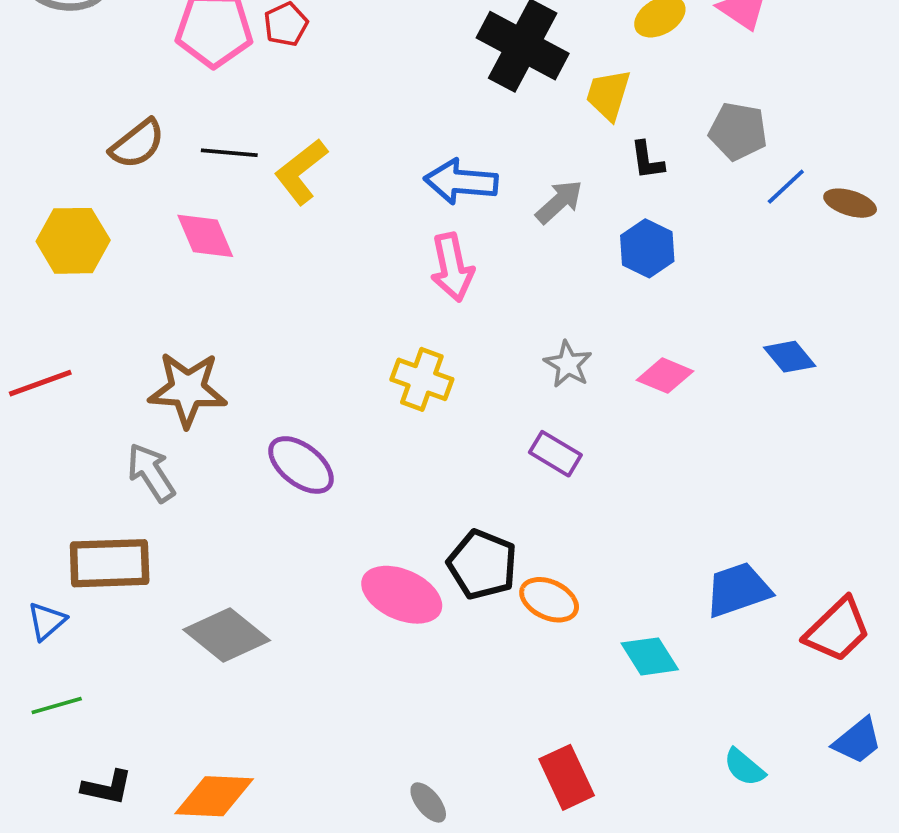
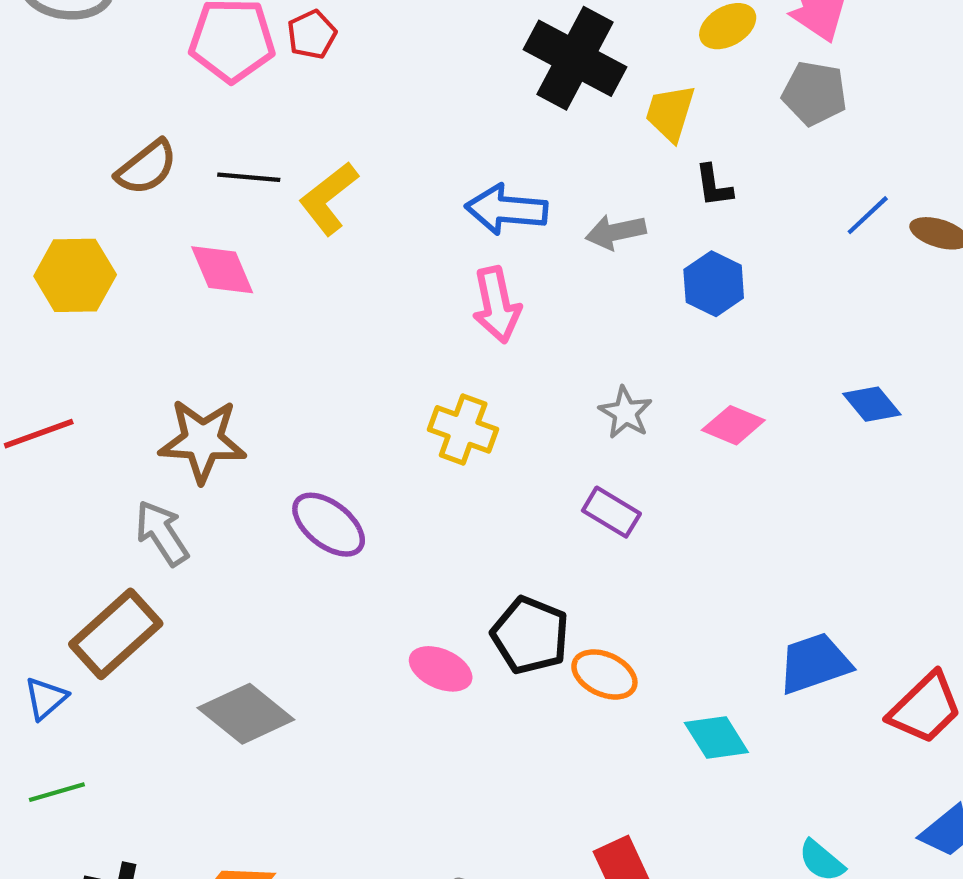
gray pentagon: (738, 131) -> (815, 93), moved
gray arrow: (559, 202) -> (616, 232), turned -150
brown rectangle: (110, 563) -> (116, 634), turned -40
pink ellipse: (402, 595) -> (441, 669), size x0.7

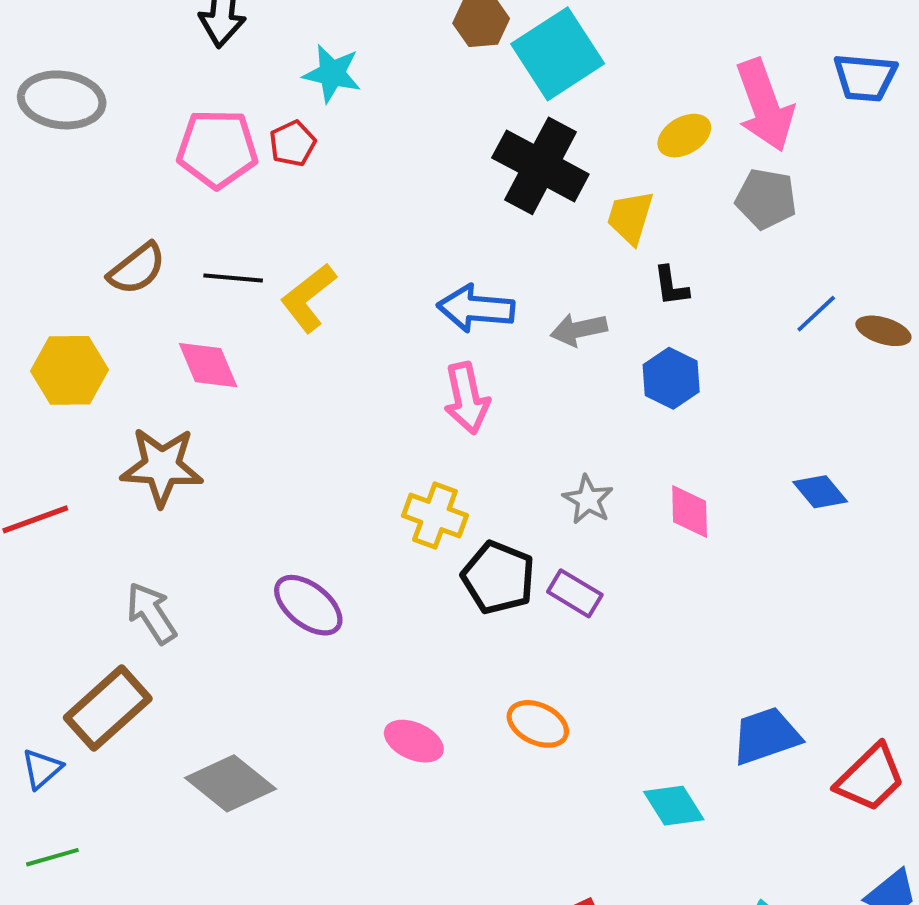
pink diamond: (733, 425) -> (690, 512), turned 66
brown star: (203, 441) -> (162, 467), moved
black pentagon: (530, 635) -> (498, 577), moved
orange ellipse: (604, 674) -> (538, 724), moved

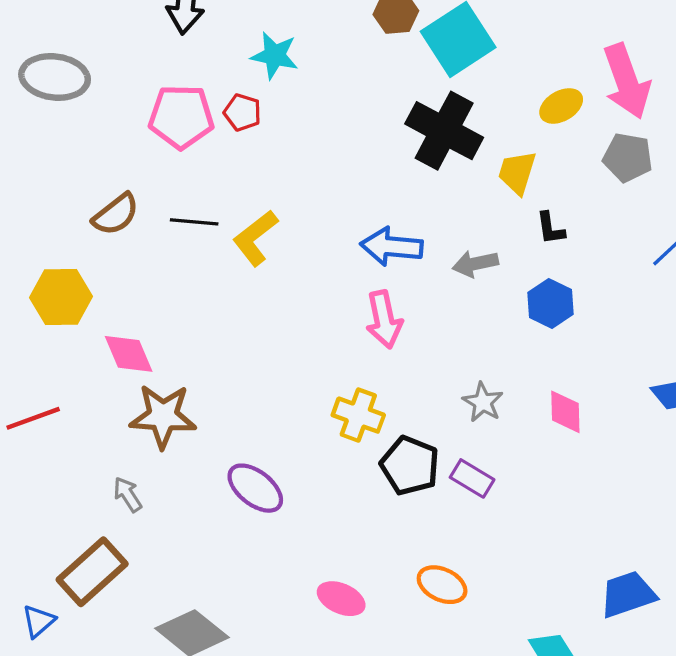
red pentagon: (292, 143) -> (242, 112), turned -30
pink diamond: (208, 365) -> (129, 354), moved
brown star: (162, 467) -> (163, 416), moved
gray arrow: (151, 613) -> (128, 495), size x0.7

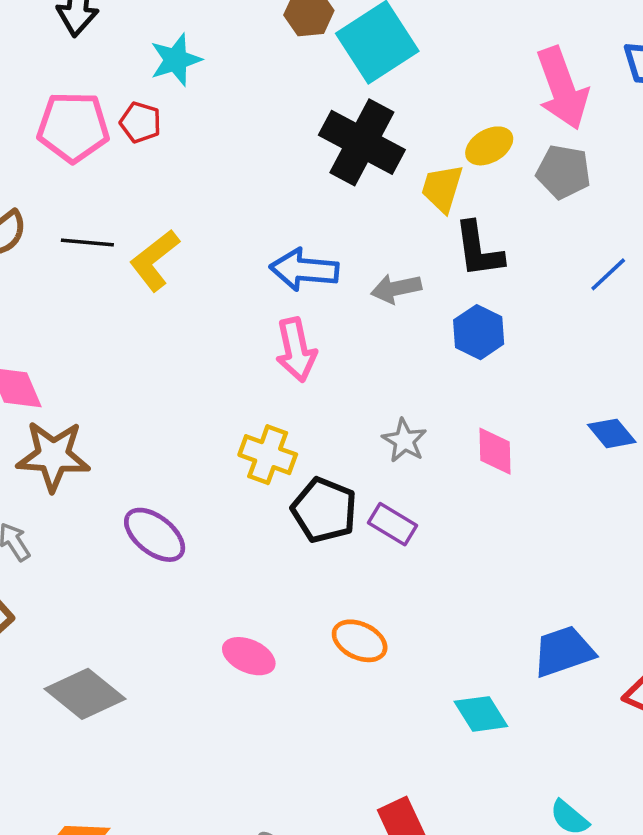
cyan star: (275, 56) -> (176, 60), turned -30
yellow ellipse: (561, 106) -> (489, 146), moved
black L-shape: (550, 228) -> (479, 250), size x1.6

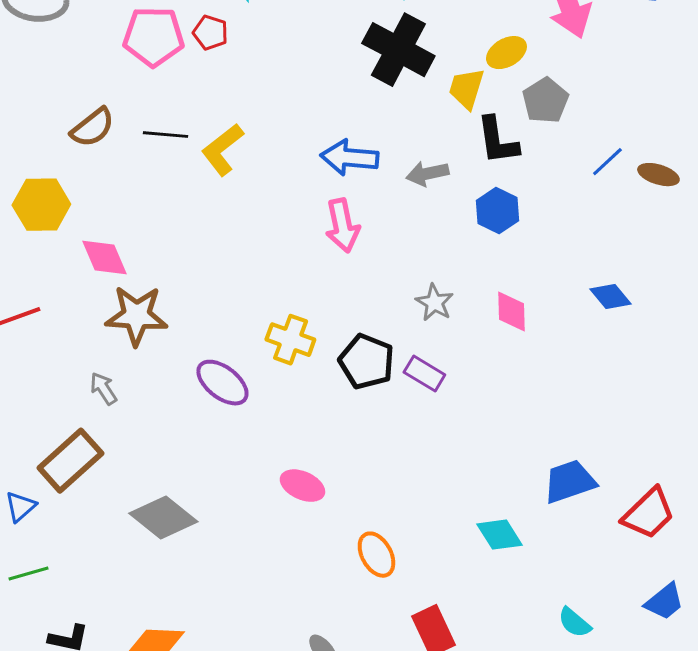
gray pentagon: (563, 172) -> (545, 101), moved, turned 30
yellow cross: (268, 455) -> (290, 340), moved
orange ellipse: (360, 641) -> (376, 555), moved, turned 36

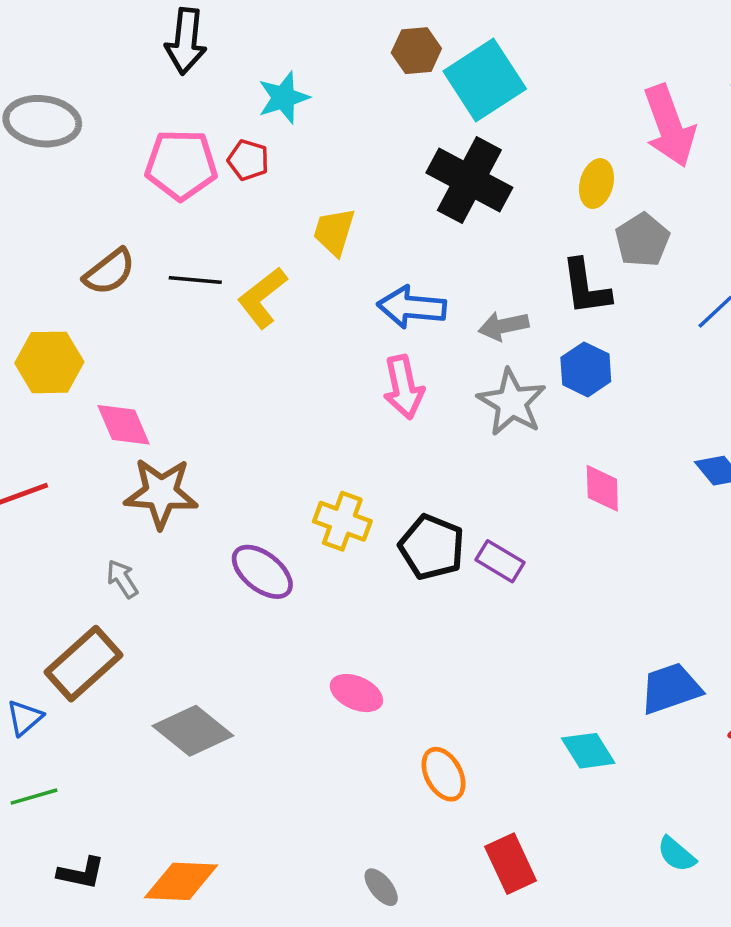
yellow ellipse: (506, 53) -> (596, 184), turned -45
yellow trapezoid: (466, 89) -> (334, 232), moved
gray star: (434, 303) -> (512, 402), moved, size x1.5

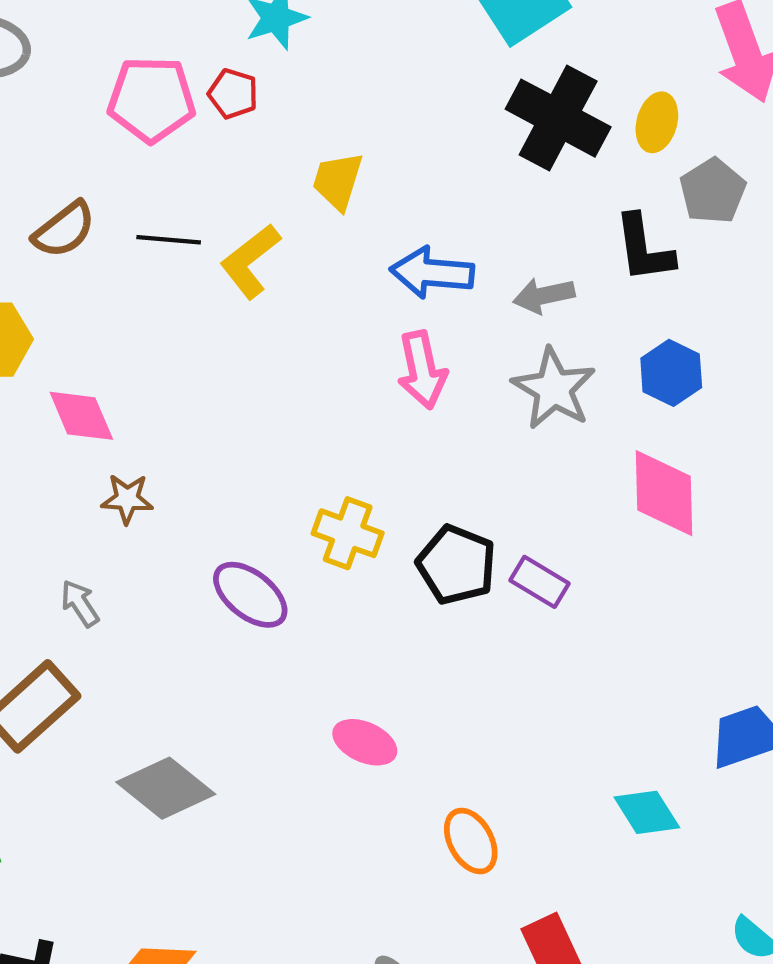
black cross: (469, 180) -> (558, 118), moved
blue hexagon: (586, 369) -> (671, 373), moved
pink diamond: (602, 488) -> (664, 493), size x1.5
brown star: (161, 493) -> (127, 499), size x0.6

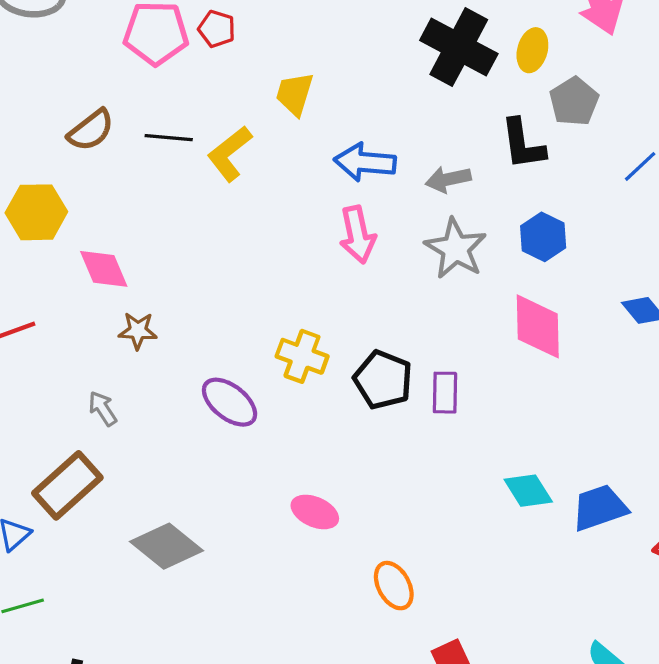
purple rectangle: (539, 582) -> (445, 393), turned 60
cyan diamond: (647, 812) -> (528, 491), moved

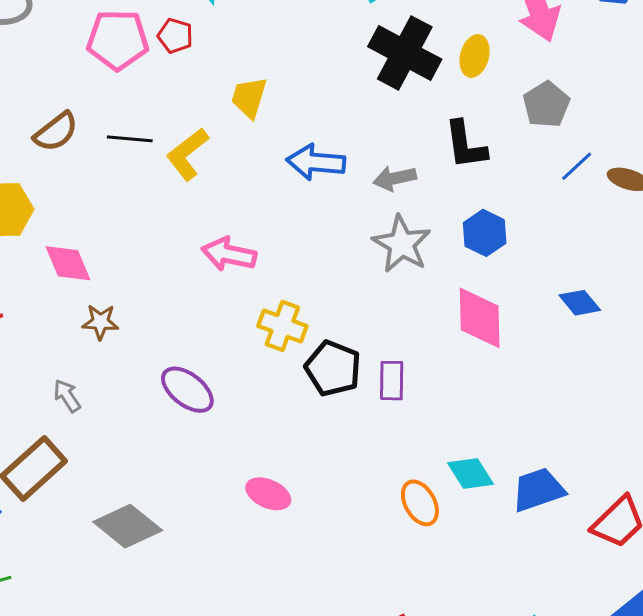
gray pentagon: (574, 101) -> (546, 105), moved
pink arrow: (357, 235) -> (229, 254), moved, turned 114
yellow cross: (302, 356) -> (282, 326), moved
orange ellipse: (394, 586) -> (420, 503), moved

